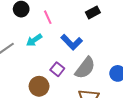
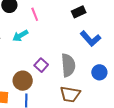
blue L-shape: (72, 42) -> (90, 39), moved
gray semicircle: (85, 68) -> (68, 65), turned -45

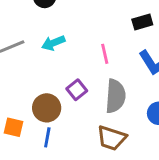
pink line: (35, 14) -> (105, 54), moved

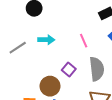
cyan arrow: (53, 43) -> (46, 40), turned -147

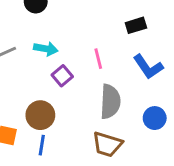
purple square: (69, 70) -> (62, 76), moved

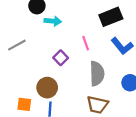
black rectangle: (136, 25) -> (111, 17), size x1.5
cyan arrow: (46, 49) -> (53, 21), moved

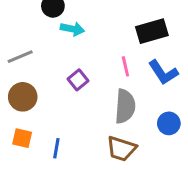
pink line: (86, 43) -> (125, 66), moved
brown circle: (47, 88) -> (23, 97), moved

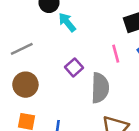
cyan arrow: (72, 29) -> (67, 22), turned -138
gray semicircle: (125, 106) -> (100, 88), moved

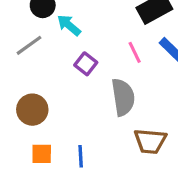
gray line: (22, 49) -> (29, 45), moved
purple square: (74, 67) -> (86, 64), moved

